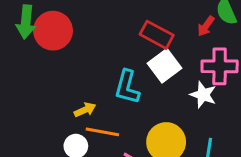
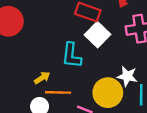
white star: (203, 95) -> (127, 76), moved

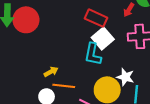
cyan L-shape: (72, 55) -> (93, 54), moved

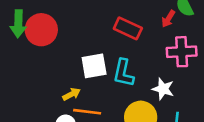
white square: (103, 38) -> (94, 66), moved, turned 30
white star: (125, 77) -> (163, 89), moved

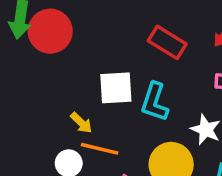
yellow arrow: (72, 94) -> (81, 123), turned 66

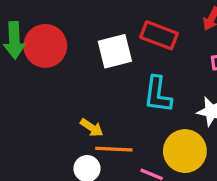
white square: (116, 88) -> (115, 51), moved

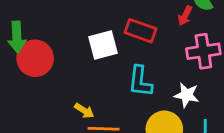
red circle: (45, 46) -> (35, 58), moved

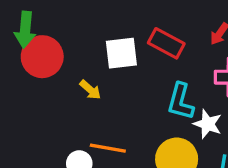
cyan L-shape: (140, 81) -> (180, 101), moved
yellow arrow: (84, 111) -> (90, 90), moved

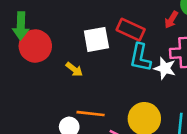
cyan L-shape: (180, 101) -> (140, 57), moved
white star: (208, 124) -> (165, 68), moved

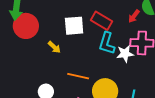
white star: (165, 68) -> (125, 54), turned -30
orange line: (91, 114) -> (78, 76), moved

